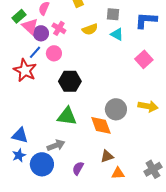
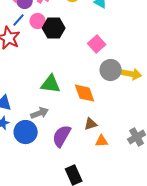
pink square: (144, 59) -> (97, 44), moved
black hexagon: (70, 81) -> (54, 28), moved
gray circle: (116, 109) -> (111, 70), moved
purple semicircle: (78, 168) -> (62, 136), size x1.6

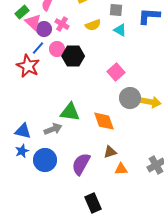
gray arrow: (40, 113) -> (53, 129), moved

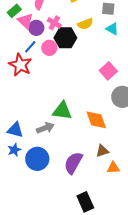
black hexagon: (73, 56) -> (65, 38), moved

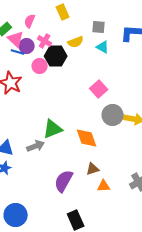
blue line: (30, 47) -> (18, 52), moved, turned 64
green triangle: (62, 111) -> (53, 129), turned -30
blue circle: (37, 159) -> (16, 215), moved

